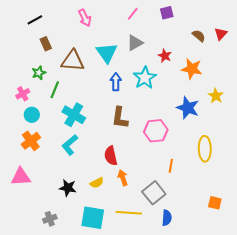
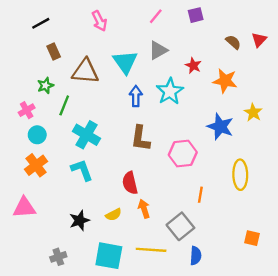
cyan L-shape: (70, 145) -> (82, 170), turned 110
black star: (68, 188) -> (79, 220), turned -30

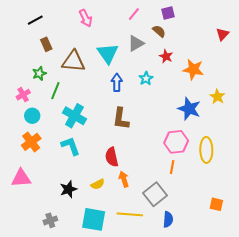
brown semicircle: (233, 42) -> (159, 31), moved
cyan star: (170, 91) -> (146, 79), size x0.6
pink hexagon: (183, 154) -> (176, 142), moved

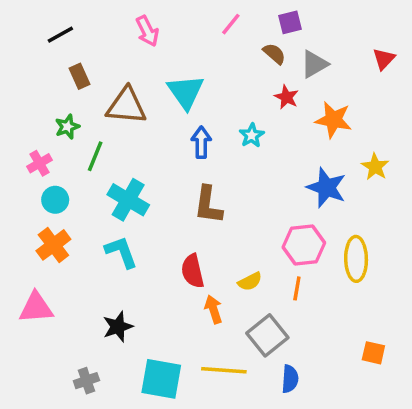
gray triangle: (136, 43) -> (314, 64), moved
yellow semicircle: (98, 184) -> (250, 281), moved

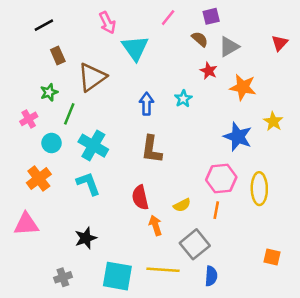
cyan triangle: (186, 92) -> (135, 48), moved
brown triangle: (126, 106) -> (92, 77), turned -40
cyan circle: (55, 200) -> (52, 143), moved

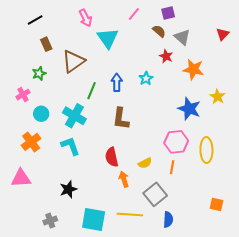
gray triangle: (229, 47) -> (182, 37), turned -48
green line: (69, 114) -> (92, 91), moved

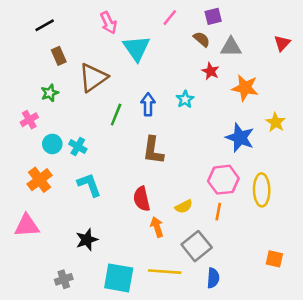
gray triangle: (182, 37) -> (231, 47), turned -42
cyan cross: (74, 116) -> (78, 147), moved, size x0.6

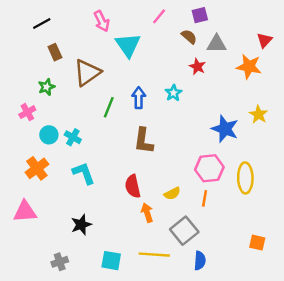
orange star: (245, 88) -> (249, 67), moved
cyan square: (119, 278) -> (111, 261), size x0.7

